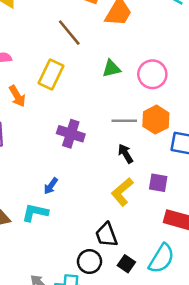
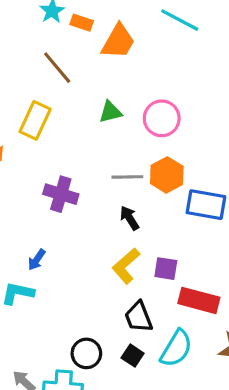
purple square: (158, 183) -> (166, 269), moved
black trapezoid: (106, 235) -> (139, 317), moved

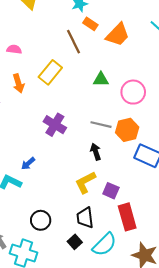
orange rectangle: (82, 23) -> (90, 24), moved
red rectangle: (199, 300) -> (127, 217), turned 45
black circle: (86, 353) -> (41, 220), moved

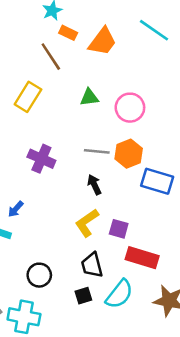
red rectangle: (127, 217) -> (142, 258), turned -50
black square: (75, 242) -> (83, 296), turned 32

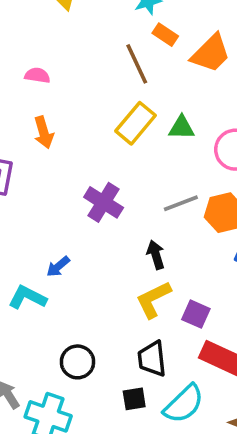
yellow rectangle: (28, 97) -> (135, 123), moved
gray line: (97, 151) -> (181, 203), turned -35
black arrow: (94, 185) -> (156, 255), moved

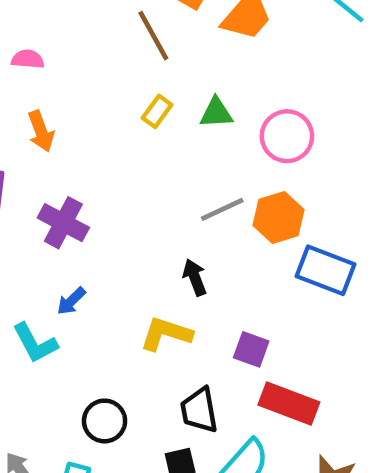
yellow rectangle: (135, 123) -> (157, 111), size x0.6
purple cross: (104, 202) -> (63, 223), moved
cyan L-shape: (27, 297) -> (35, 343), turned -141
yellow L-shape: (153, 299) -> (166, 334), moved, turned 48

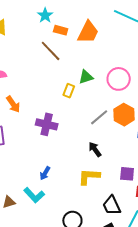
yellow rectangle: (157, 111) -> (69, 91), moved
purple cross: (63, 223) -> (47, 124), moved

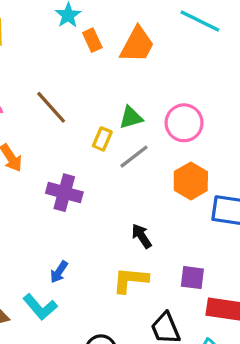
orange rectangle: (61, 30) -> (92, 40), turned 48
brown line: (51, 51) -> (51, 107), moved
gray line: (99, 117) -> (134, 157), moved

